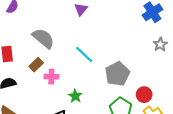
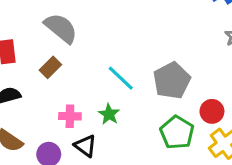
cyan line: (84, 54) -> (121, 78), moved
pink cross: (51, 77) -> (70, 116), moved

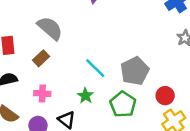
pink cross: (70, 116) -> (42, 93), moved
green pentagon: (177, 132) -> (123, 104), moved

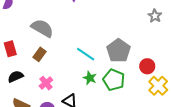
pink cross: (42, 93) -> (46, 83), turned -32
green star: (85, 96) -> (90, 78), moved

